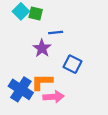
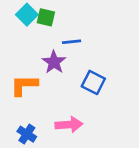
orange L-shape: (42, 82) -> (24, 85), moved
blue cross: (21, 89) -> (27, 134), moved, size x0.6

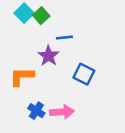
green square: (46, 17) -> (41, 16), turned 35
blue cross: (27, 134) -> (36, 111), moved

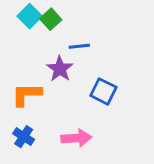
blue cross: (36, 111) -> (24, 137), moved

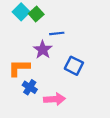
blue cross: (24, 137) -> (30, 87), moved

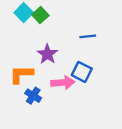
blue line: (57, 33) -> (88, 36), moved
pink arrow: (55, 99) -> (63, 83), moved

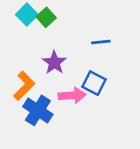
orange L-shape: (21, 74) -> (24, 86), turned 135
blue cross: (33, 96) -> (38, 110), size x1.5

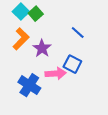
blue line: (101, 42) -> (78, 33), turned 48
orange L-shape: (24, 86) -> (21, 39), moved

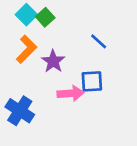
blue square: (72, 64) -> (92, 81), turned -30
blue cross: (29, 85) -> (20, 111), moved

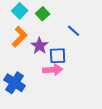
green square: (45, 17) -> (43, 14), moved
blue square: (92, 81) -> (58, 56), moved

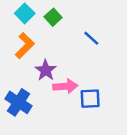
purple star: (40, 46) -> (46, 70), moved
blue square: (58, 56) -> (90, 99), moved

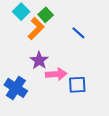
orange L-shape: (25, 46) -> (36, 29), moved

